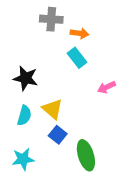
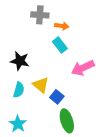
pink arrow: (106, 87) -> (83, 68), size x1.6
blue square: (58, 135) -> (57, 97), moved
cyan star: (23, 159) -> (18, 124), turned -30

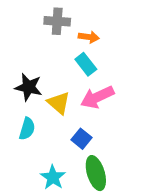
pink arrow: (83, 68) -> (97, 97), moved
yellow triangle: (41, 85) -> (59, 103), moved
cyan star: (18, 124) -> (53, 177), moved

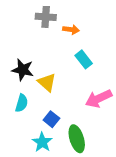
cyan rectangle: (86, 64) -> (84, 59), moved
pink arrow: (97, 97) -> (99, 99), moved
blue square: (82, 139) -> (51, 119), moved

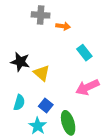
cyan rectangle: (84, 59) -> (84, 53), moved
cyan semicircle: (22, 103) -> (19, 102), moved

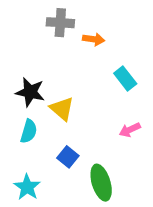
pink arrow: (87, 87) -> (130, 130), size x0.6
cyan semicircle: (19, 102) -> (29, 131), moved
cyan star: (38, 126) -> (27, 187), moved

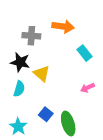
gray cross: (60, 23) -> (31, 36), moved
orange arrow: (94, 39) -> (63, 27), size x1.5
blue square: (68, 157) -> (46, 114), moved

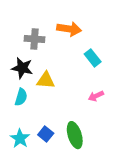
yellow triangle: (42, 73) -> (46, 80), turned -36
blue square: (46, 114) -> (46, 134), moved

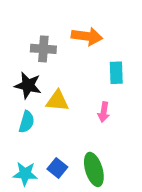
cyan rectangle: (93, 58) -> (116, 73), turned 36
pink arrow: (96, 96) -> (104, 112), moved, turned -56
cyan star: (20, 138) -> (25, 174), turned -30

